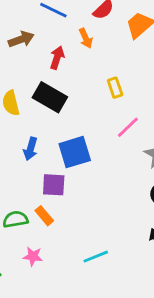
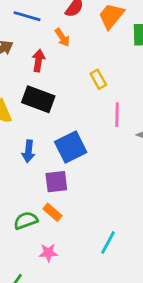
pink line: (128, 127) -> (117, 115), turned -35
cyan line: (96, 257) -> (108, 243), turned -30

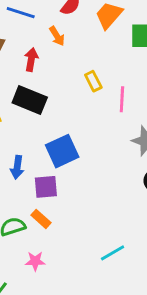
pink line: (117, 115) -> (122, 99), moved
blue arrow: (28, 151) -> (17, 167), moved
cyan line: (108, 243) -> (113, 253), moved, turned 30

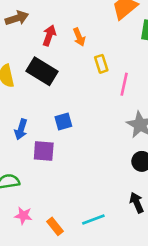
orange arrow: (57, 36) -> (79, 37), moved
blue square: (62, 151) -> (63, 122), size x0.6
orange rectangle: (41, 219) -> (55, 226), moved

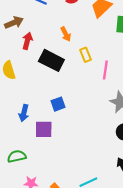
red arrow: (49, 35) -> (27, 41), moved
black rectangle: (42, 71) -> (51, 60), moved

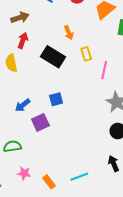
red arrow: (27, 41) -> (23, 40), moved
blue arrow: (24, 113) -> (23, 105), turned 35
purple square: (44, 129) -> (40, 122), turned -30

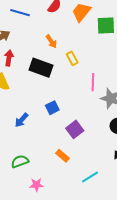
pink line: (104, 70) -> (93, 82), moved
purple square: (40, 122) -> (75, 129), moved
orange rectangle: (49, 182) -> (63, 156), moved

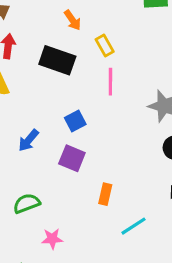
pink line: (93, 82) -> (110, 82), moved
purple square: (75, 129) -> (72, 158), moved, turned -30
orange rectangle: (63, 156) -> (105, 194), moved, turned 64

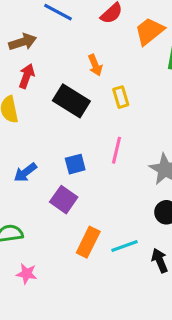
pink line: (110, 82) -> (117, 150), moved
orange rectangle: (105, 194) -> (88, 242), size x1.4
cyan line: (134, 226) -> (125, 246), moved

